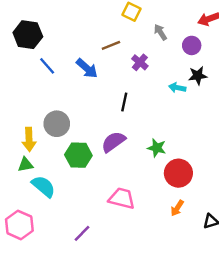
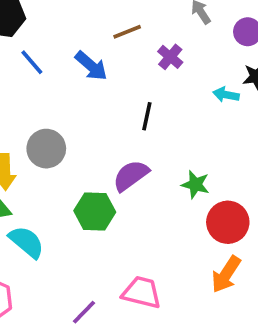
green hexagon: (78, 155) -> (95, 211), moved
pink trapezoid: (122, 198) -> (142, 292), moved
orange arrow: (177, 208) -> (226, 274), size x1.5

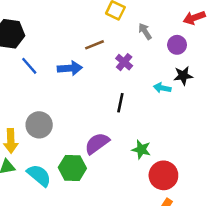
blue arrow: (91, 66) -> (70, 68), turned -45
black line: (147, 116) -> (120, 103), moved
cyan semicircle: (26, 242) -> (39, 175), moved

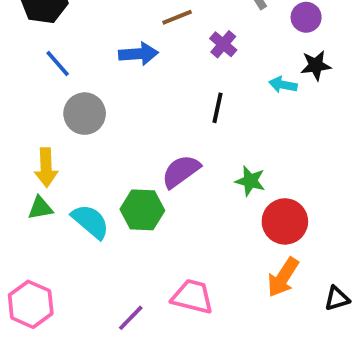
blue line: (29, 66) -> (58, 63), moved
gray circle: (39, 125) -> (85, 114), moved

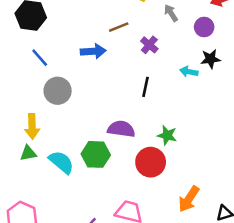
purple semicircle: (181, 171) -> (121, 129), turned 44
red circle: (285, 221) -> (151, 162), moved

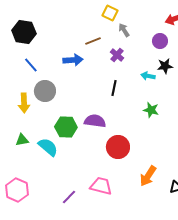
gray arrow: (171, 13) -> (124, 30), moved
yellow arrow: (32, 126) -> (24, 103), moved
green star: (167, 135) -> (151, 110), moved
green hexagon: (96, 154) -> (66, 127), moved

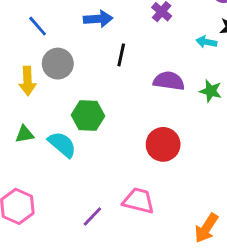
black line: (114, 88) -> (121, 55), moved
purple semicircle: (95, 121) -> (169, 81), moved
orange arrow: (148, 176) -> (206, 228), moved

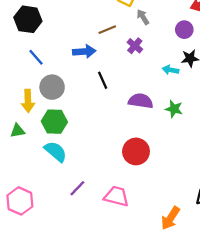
black line: (121, 55) -> (103, 80), turned -36
green hexagon: (88, 116) -> (54, 122), moved
green triangle: (25, 134) -> (18, 131), moved
purple line: (92, 217) -> (77, 188), moved

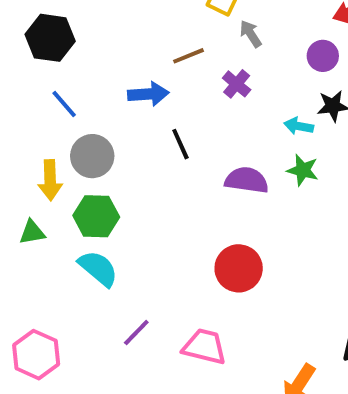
green star: (174, 109) -> (303, 170), moved

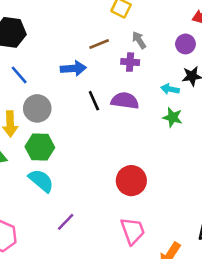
gray arrow: (251, 34) -> (139, 40), moved
purple cross: (237, 84) -> (130, 62), turned -36
purple semicircle: (247, 180) -> (125, 101), moved
pink trapezoid: (204, 347) -> (133, 231), moved, turned 56

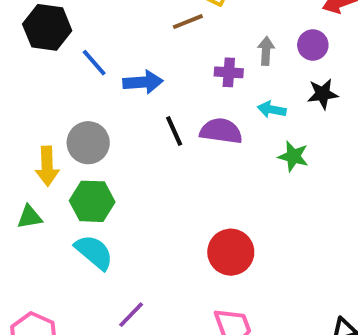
gray arrow: (139, 40) -> (266, 51), moved, turned 36
brown line: (99, 44) -> (188, 22), moved
blue line: (19, 75) -> (94, 63), moved
cyan arrow: (170, 89) -> (272, 109), moved

